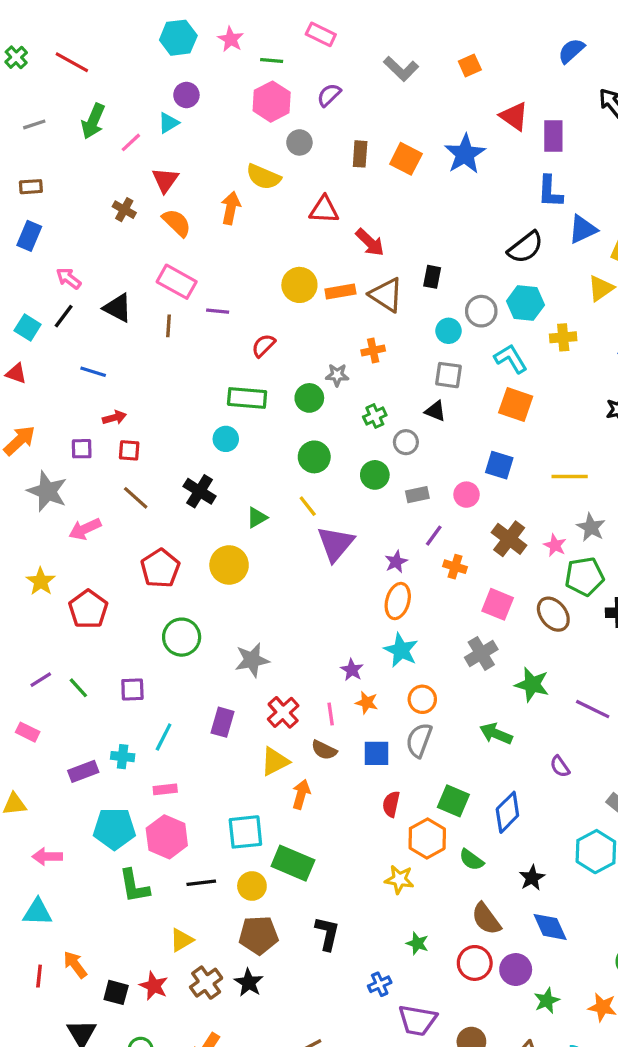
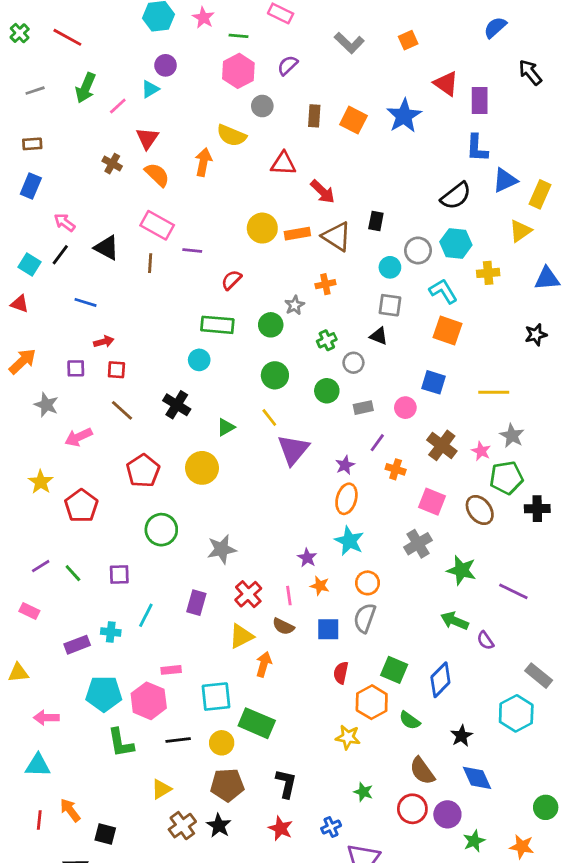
gray star: (337, 375) -> (295, 305), turned -30
gray star: (47, 491) -> (46, 405), size x0.7
green arrow: (496, 734) -> (454, 621), moved
pink rectangle: (165, 789) -> (171, 670), moved
red star: (154, 986) -> (281, 828), moved

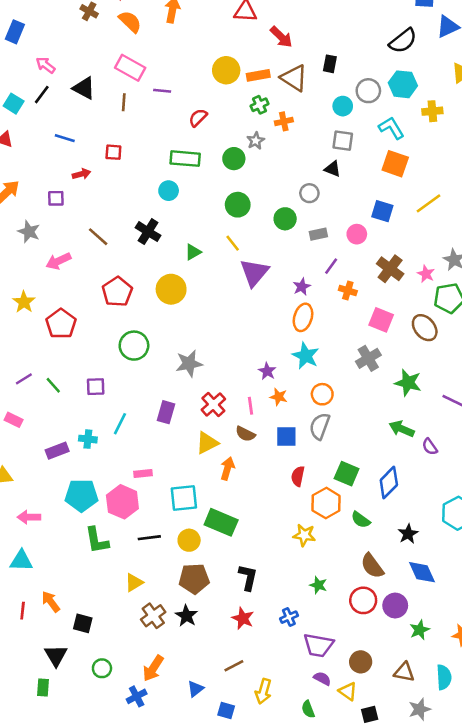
green cross: (327, 340) -> (259, 105), moved
red square: (116, 370) -> (113, 152), moved
yellow line: (494, 392) -> (429, 203), moved, turned -36

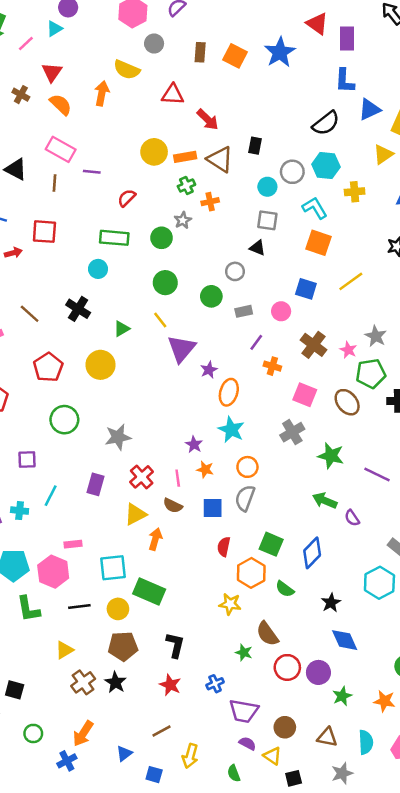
red square: (113, 152) -> (44, 232), size x1.5
purple star: (302, 287) -> (209, 370), moved
brown semicircle: (372, 566) -> (267, 634), moved

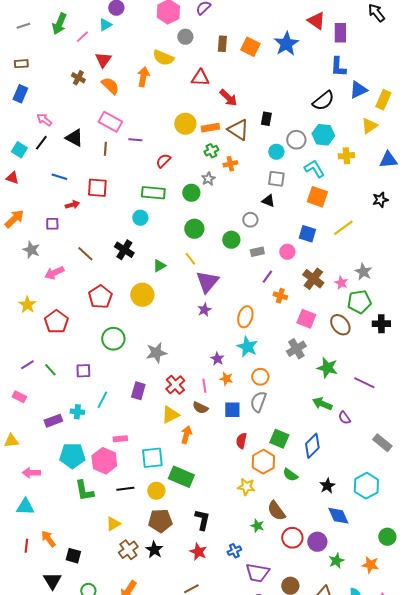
purple star: (209, 370) -> (204, 310), moved
cyan hexagon: (379, 583) -> (366, 486), moved

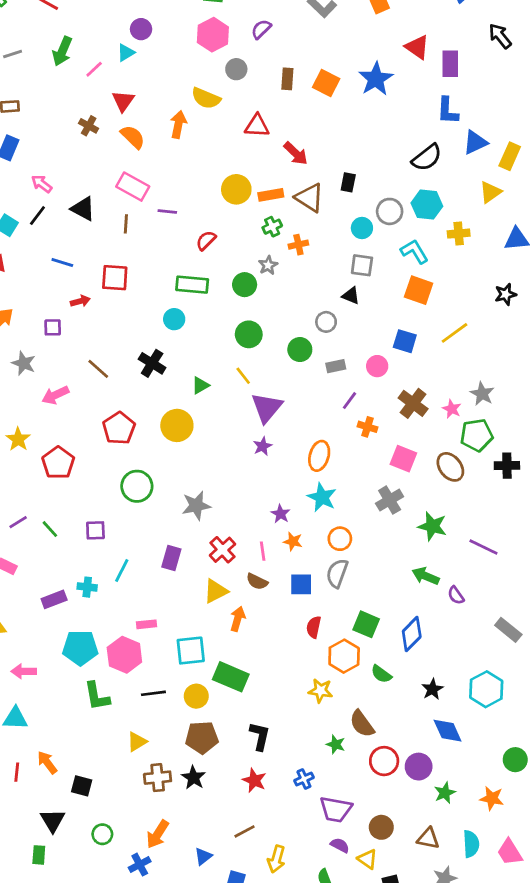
brown cross: (128, 550) -> (158, 778), turned 30

